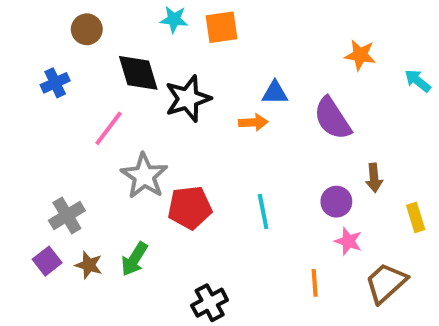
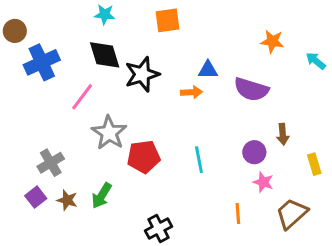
cyan star: (174, 19) -> (105, 14), moved
brown circle: (87, 29) -> (15, 31), moved
blue cross: (55, 83) -> (42, 62), size x1.6
purple semicircle: (332, 118) -> (251, 89), turned -40

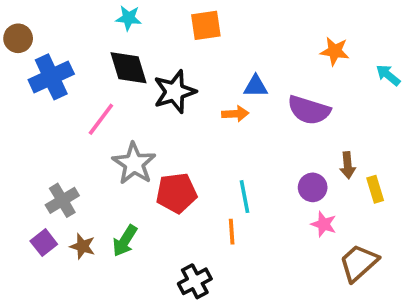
yellow rectangle: (314, 164) -> (375, 189), moved
orange line: (238, 214) -> (232, 232), moved

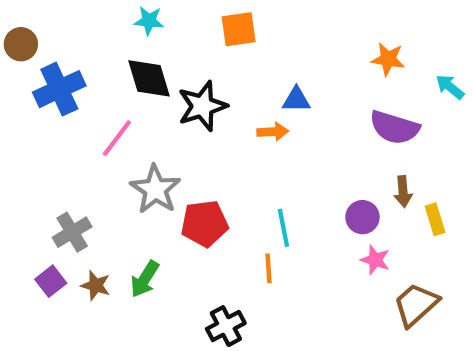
purple semicircle: (309, 110) -> (394, 127), moved

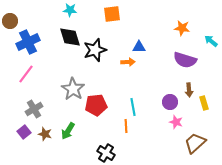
pink line: (117, 138) -> (26, 74), moved
black cross: (226, 326) -> (106, 153), turned -30

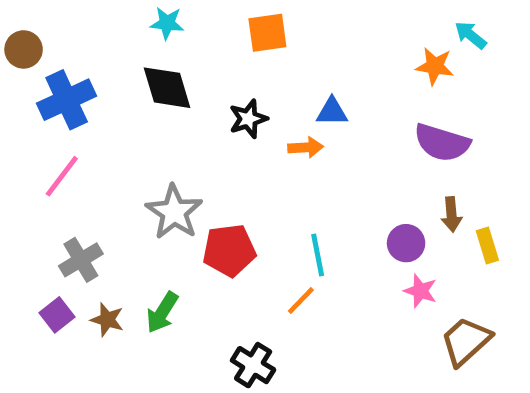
cyan arrow: (211, 41) -> (471, 35), moved
black star: (95, 50) -> (248, 119), moved, size x0.7
orange line: (126, 126) -> (301, 300), turned 48

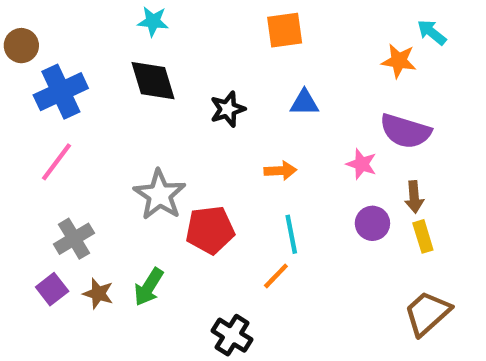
orange square: (267, 33) -> (285, 30), moved
orange arrow: (306, 147) -> (280, 171), moved
yellow rectangle: (487, 246) -> (423, 236), moved
pink star: (420, 291) -> (361, 164), moved

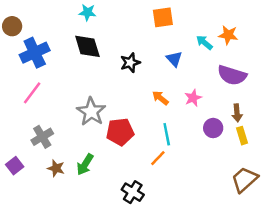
cyan arrow: (432, 32) -> (204, 43), moved
blue triangle: (304, 103) -> (174, 59), turned 48
pink star: (361, 164) -> (193, 98), moved, turned 30
orange arrow: (280, 171) -> (160, 98), turned -138
purple square: (52, 289) -> (15, 166), moved

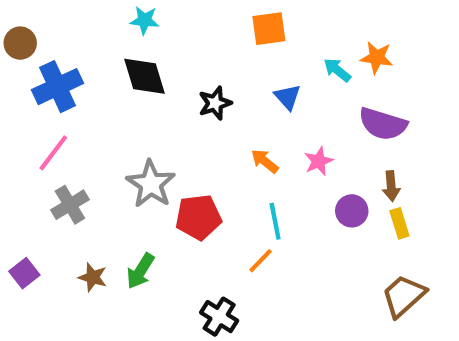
gray cross: (42, 137) -> (70, 205), moved

